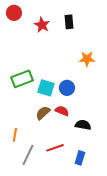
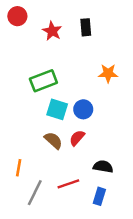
green rectangle: (22, 79) -> (43, 81), moved
red semicircle: (62, 111) -> (77, 138), turned -72
brown semicircle: (43, 113) -> (53, 140), turned 84
black semicircle: (83, 125) -> (103, 166), moved

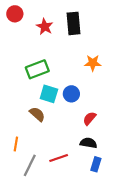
black rectangle: (86, 27) -> (74, 23), size x1.5
red semicircle: (77, 138) -> (90, 118), moved
brown semicircle: (53, 140) -> (37, 114), moved
blue rectangle: (99, 196) -> (96, 164), moved

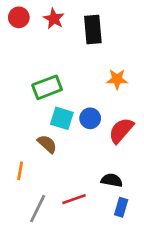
red star: (45, 27) -> (54, 19), moved
red semicircle: (90, 118) -> (121, 130), moved, size x1.5
orange line: (16, 144) -> (20, 171), moved

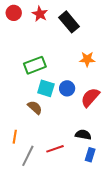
black rectangle: (93, 29) -> (69, 22), turned -35
orange line: (20, 171) -> (15, 137), moved

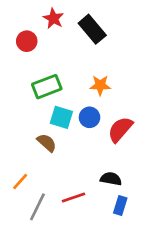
red circle: (14, 13) -> (27, 41), moved
orange star: (87, 59) -> (100, 85), moved
orange line: (15, 137) -> (20, 181), turned 32

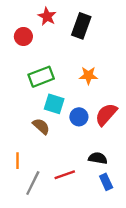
black rectangle: (92, 29) -> (81, 26), turned 60
blue circle: (90, 117) -> (79, 117), moved
orange line: (20, 181) -> (17, 161), turned -42
blue rectangle: (120, 206) -> (106, 182), turned -42

